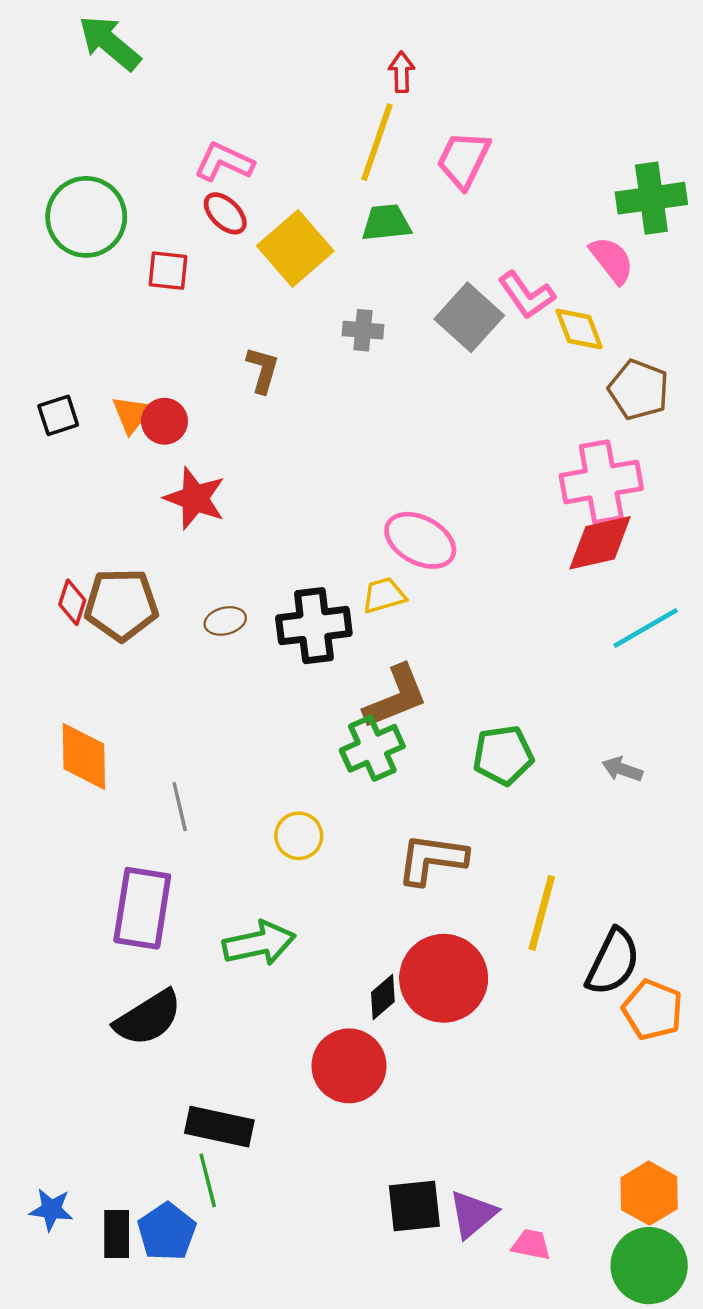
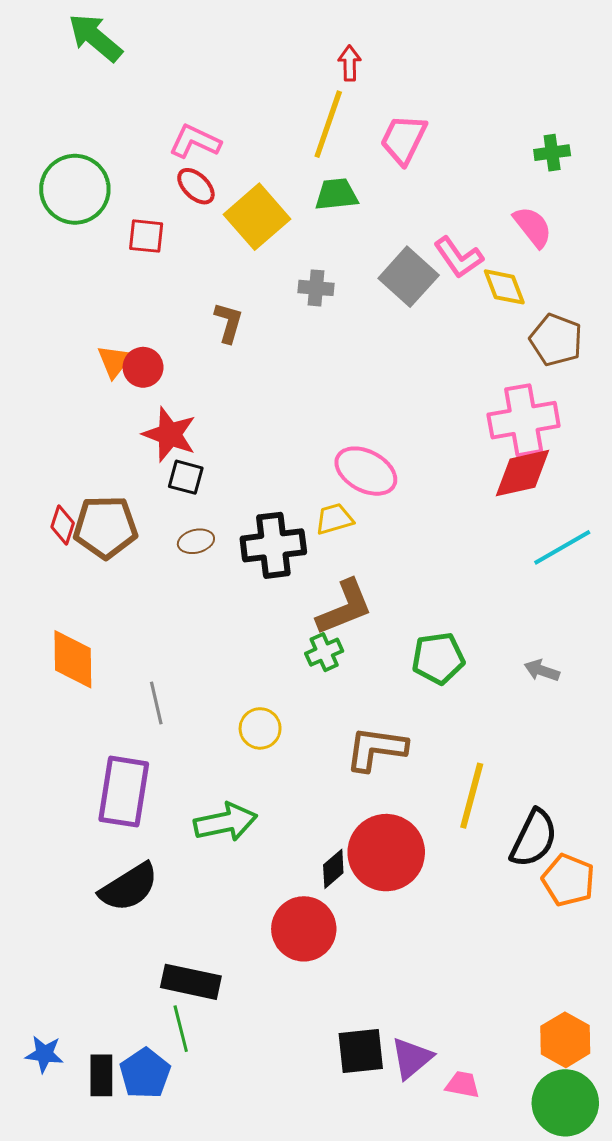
green cross: (651, 198) -> (552, 153), moved, size x0.6
black square: (58, 415) -> (186, 477), moved, turned 33
green cross: (372, 748) -> (324, 652), size x0.7

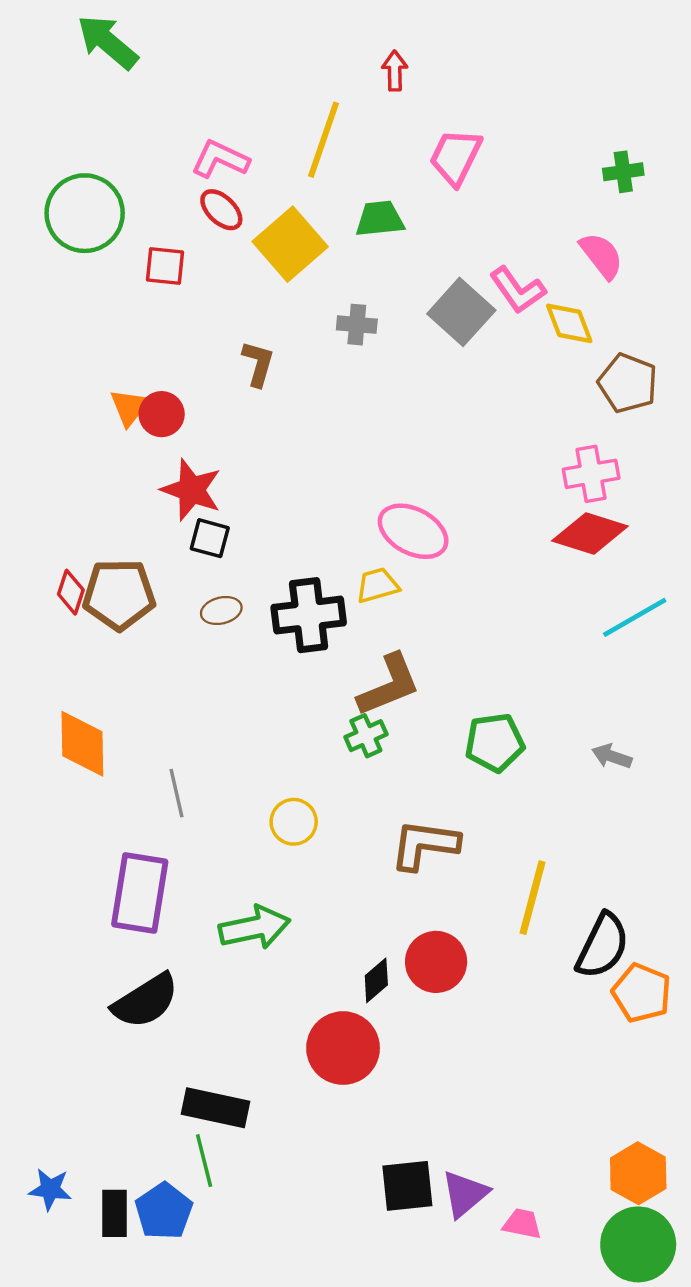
yellow line: (328, 124) -> (323, 140), moved
pink cross: (524, 420) -> (591, 474), size x0.7
red diamond: (523, 473) -> (590, 534), turned 30
red circle: (386, 853) -> (436, 962), size x0.7

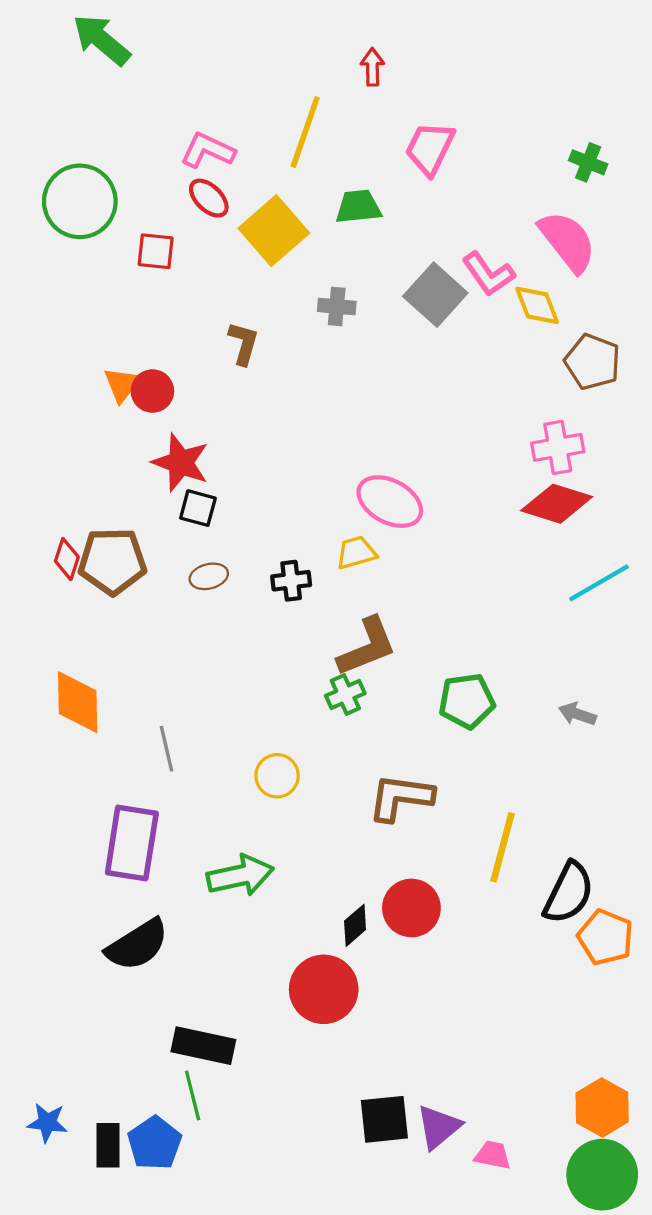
green cross: (623, 172) -> (588, 162), turned 30
pink semicircle: (601, 256) -> (568, 241), size x1.4
black cross: (309, 615) -> (291, 581), size x0.6

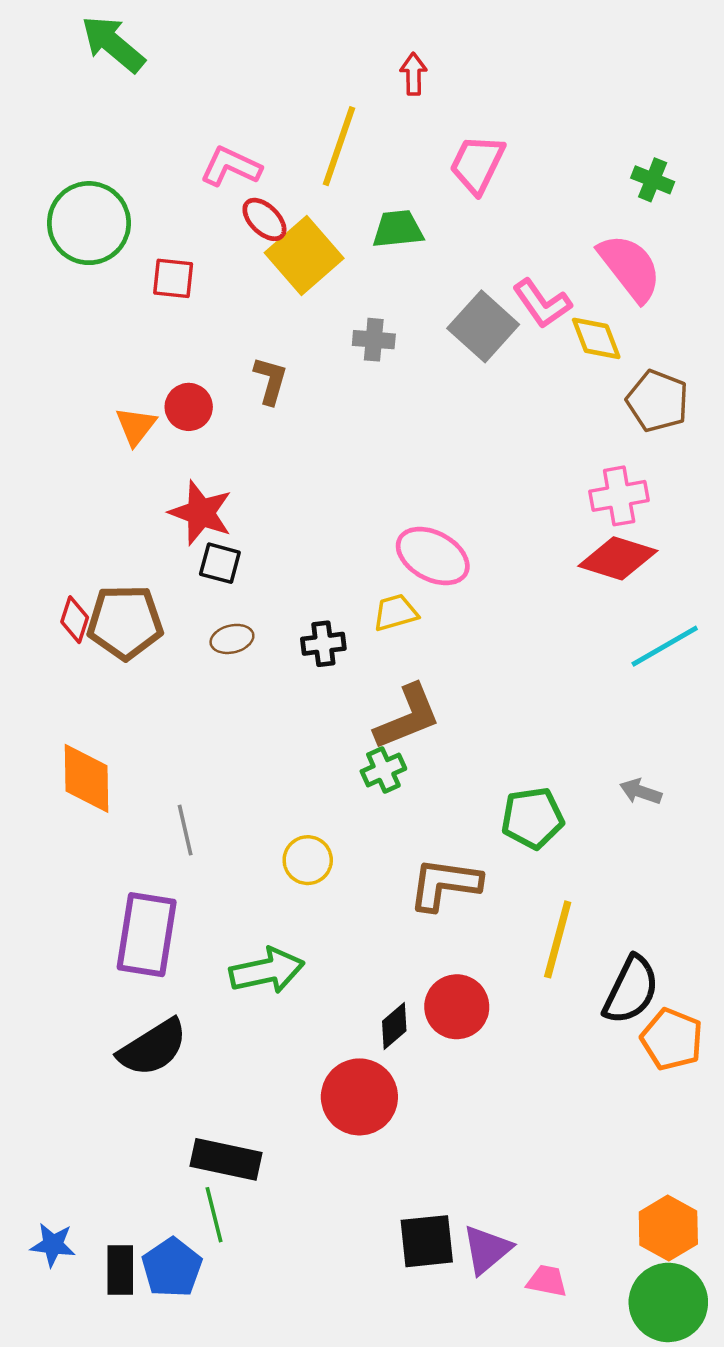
red ellipse: (209, 198) -> (264, 219), moved
red circle: (152, 391) -> (189, 407), moved
green pentagon: (467, 701) -> (532, 818), moved

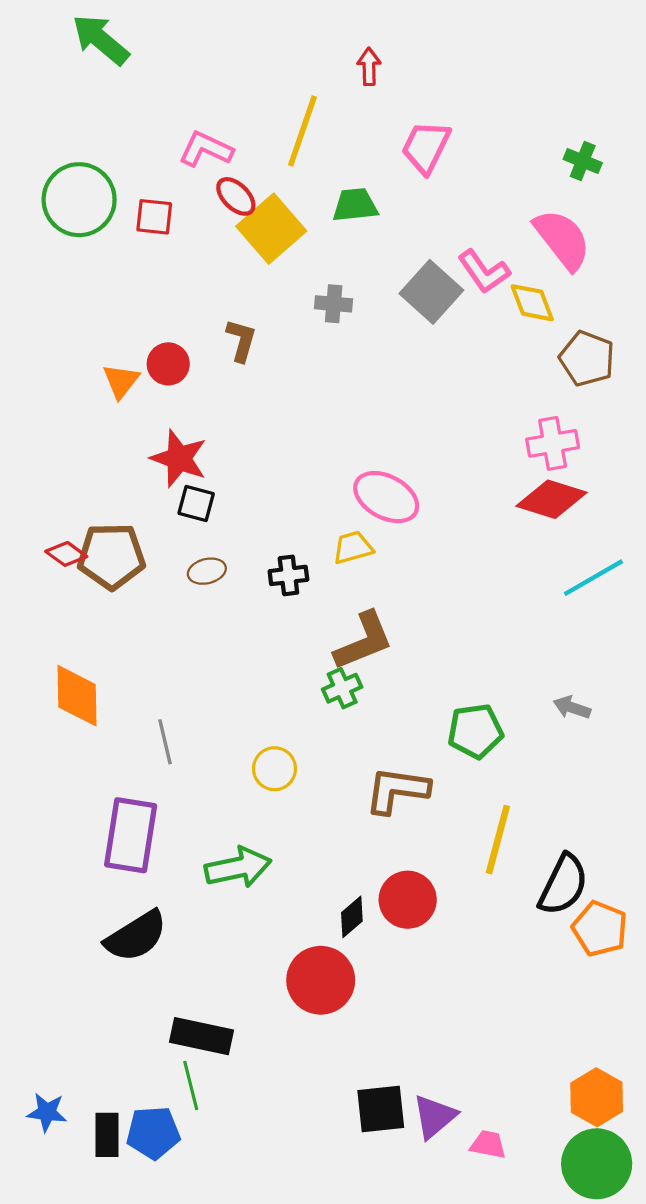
red square: (173, 278) -> (154, 217), moved
red diamond: (75, 620) -> (66, 554), turned -72
blue pentagon: (172, 1268) -> (153, 1133), turned 30

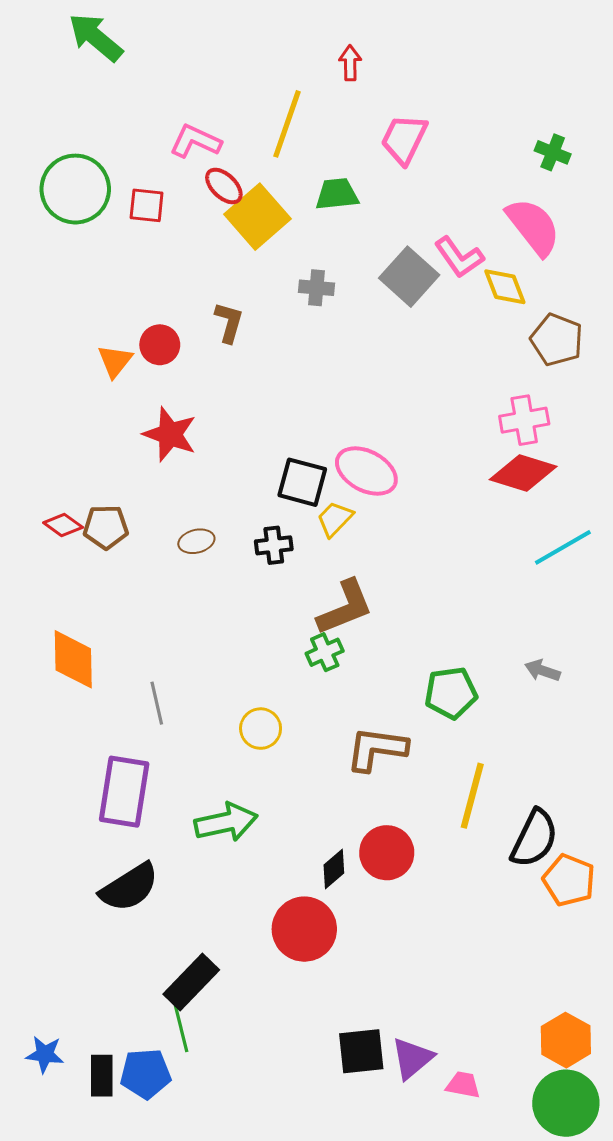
black square: (196, 503) -> (302, 482), moved, size x1.4
yellow trapezoid: (353, 548) -> (335, 519), turned -30
brown pentagon: (111, 556) -> (106, 527), size x0.7
black rectangle: (202, 1036) -> (191, 982), turned -58

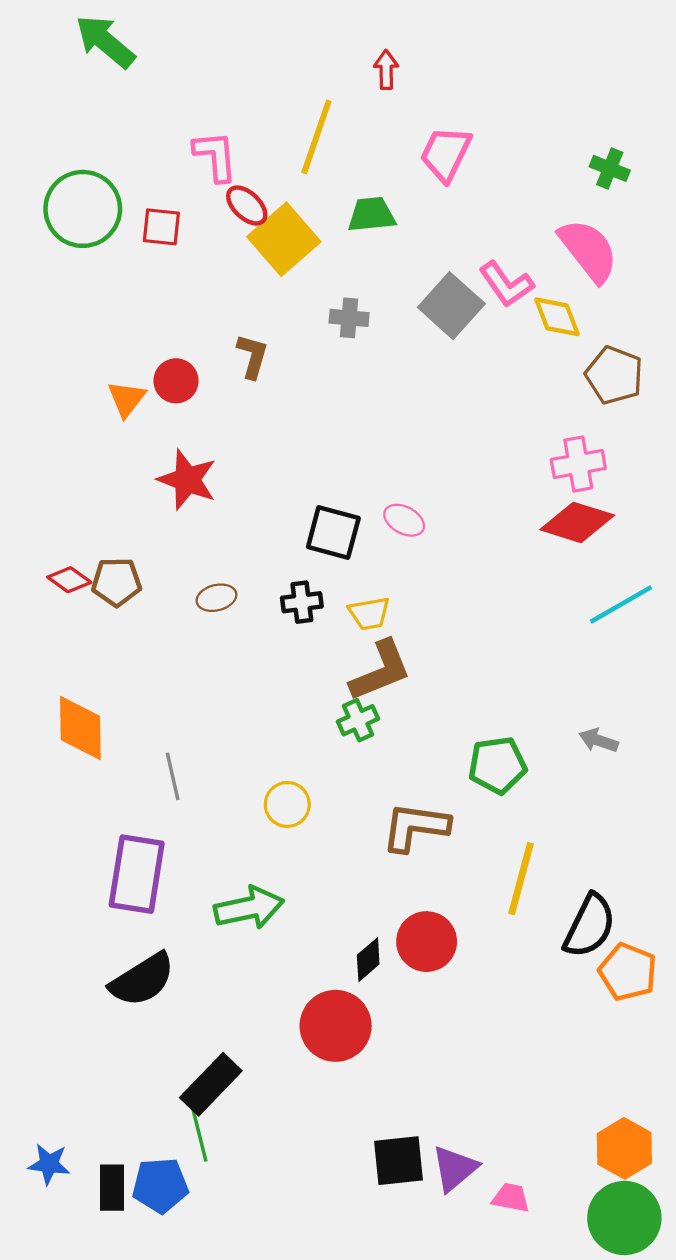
pink L-shape: (195, 141) -> (215, 156), turned 60
pink ellipse: (366, 471) -> (404, 520), size x0.6
yellow trapezoid: (335, 519) -> (369, 613), moved, turned -144

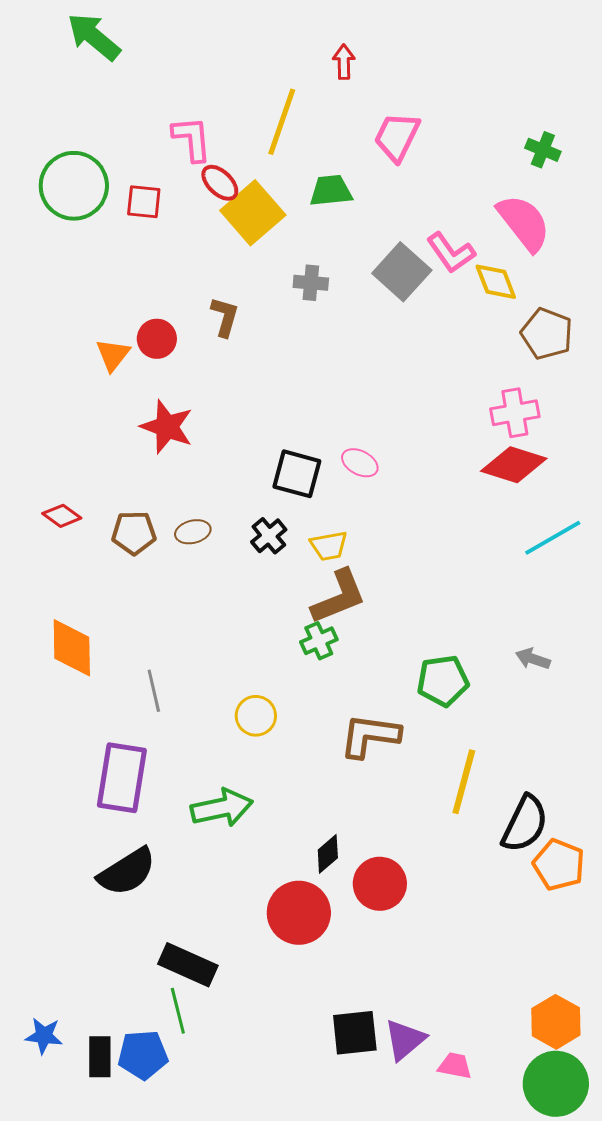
brown pentagon: (116, 582) -> (134, 533), moved
black cross: (302, 602) -> (269, 536), turned -33
red circle: (427, 942) -> (380, 884), moved
black rectangle: (211, 1084) -> (188, 965), turned 70

